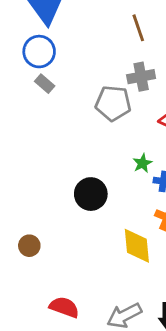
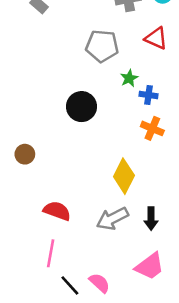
gray pentagon: (113, 103) -> (102, 46), moved
yellow diamond: (137, 246) -> (124, 176), moved, turned 32

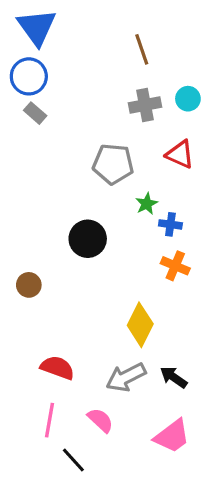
brown circle: (25, 154) -> (29, 285), moved
black arrow: (151, 219) -> (174, 377), turned 125
pink semicircle: (100, 283) -> (100, 420), moved

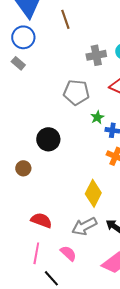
brown line: (142, 49) -> (65, 19), moved
gray rectangle: (35, 113) -> (18, 63), moved
black circle: (88, 239) -> (48, 139), moved

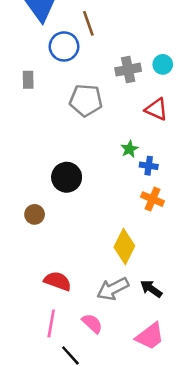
blue circle: (23, 37) -> (64, 46), moved
gray rectangle: (18, 63) -> (28, 80), turned 48
gray pentagon: (76, 92) -> (86, 100), moved

